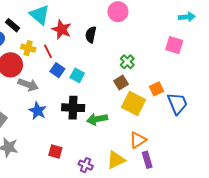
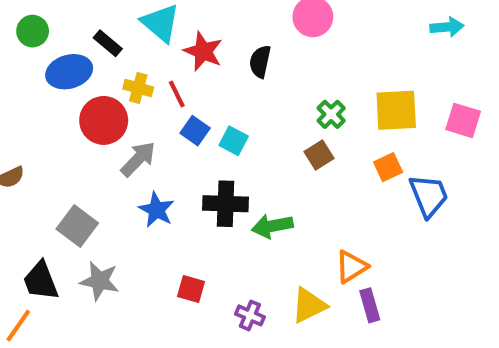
pink square: (174, 45) -> (463, 120), moved
gray arrow: (28, 85) -> (138, 159), turned -66
yellow square: (134, 103) -> (396, 110), moved, turned -30

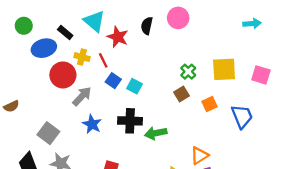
black semicircle: (260, 62) -> (147, 26), moved
orange square: (388, 167) -> (209, 104), moved

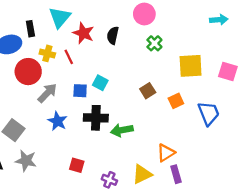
cyan triangle: (94, 21) -> (60, 17), turned 30
black semicircle: (147, 26) -> (113, 35), moved
black rectangle: (65, 32) -> (30, 29), turned 40
green cross: (188, 72) -> (154, 43), moved
blue square: (113, 81) -> (80, 91), moved, turned -32

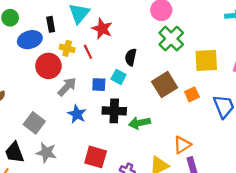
black semicircle: (113, 35) -> (131, 57), moved
green cross: (154, 43) -> (171, 39), size x1.6
brown square: (148, 91) -> (165, 85), size x1.6
red square: (77, 165) -> (96, 157), size x1.5

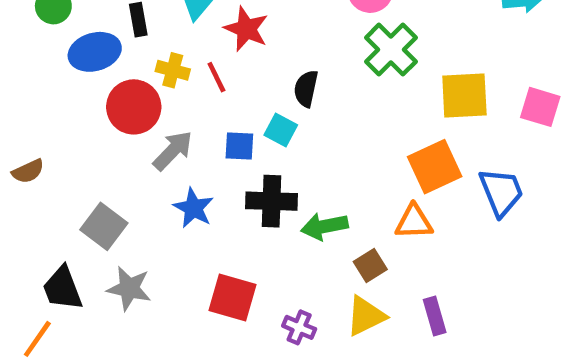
brown square: (165, 85) -> (370, 265), moved, size x0.6
orange square: (192, 94) -> (435, 167), size x1.6
orange triangle: (182, 145) -> (414, 222), moved, turned 30

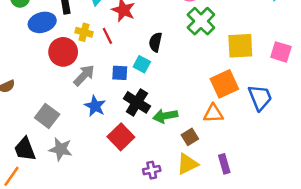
black cross: (272, 201) -> (137, 102), turned 30
red square: (232, 298) -> (121, 137), moved, turned 30
purple cross: (299, 327) -> (152, 170), turned -35

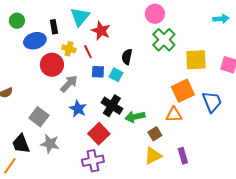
blue square: (120, 73) -> (98, 72), moved
purple cross: (152, 170) -> (93, 161), moved, size x1.5

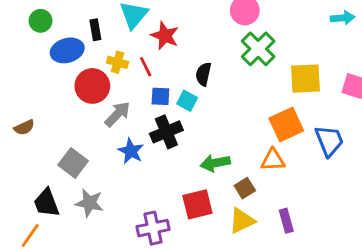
black cross: (112, 106) -> (166, 132), moved, turned 35
red square: (99, 134) -> (197, 204), moved, turned 30

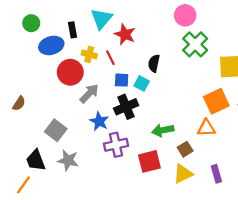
brown semicircle: (24, 127) -> (19, 103), turned -32
purple cross: (153, 228) -> (116, 145), moved

